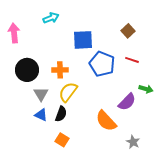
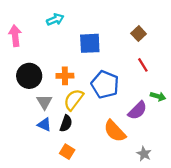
red line: (132, 60) -> (143, 65), turned 40
blue pentagon: (102, 64) -> (105, 84), moved

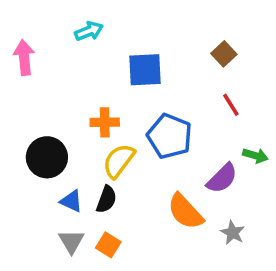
black circle: (29, 76) -> (47, 157), moved
gray triangle: (44, 102) -> (71, 241), moved
gray star: (144, 154) -> (233, 233), moved

